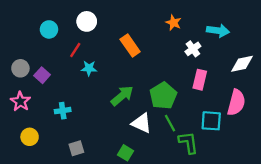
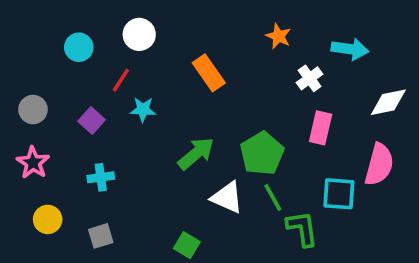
purple square: (42, 75) -> (92, 121), moved
gray square: (76, 148) -> (101, 236), moved
green square: (126, 153) -> (187, 245), moved

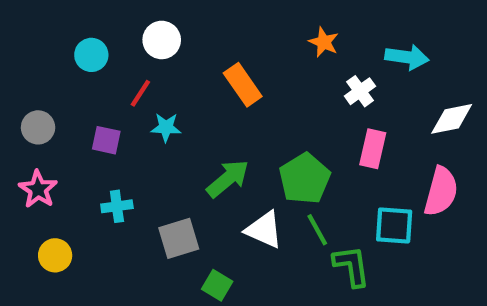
purple square: (92, 121) -> (106, 140), turned -30
gray square: (101, 236) -> (179, 238), moved, size x1.4

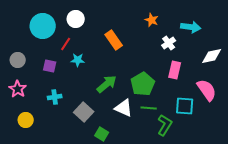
cyan circle: (91, 55) -> (43, 26), size x1.6
pink semicircle: (441, 191) -> (207, 90), turned -50
green line: (317, 230) -> (149, 108), turned -56
gray square: (179, 238) -> (84, 112), turned -30
green L-shape: (351, 266) -> (165, 125), turned 40

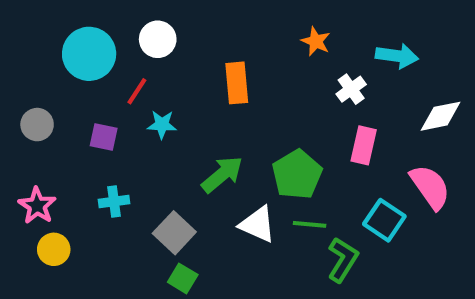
orange rectangle: (114, 40) -> (237, 83), turned 30
pink star: (18, 89) -> (37, 206), moved
cyan square: (185, 106) -> (384, 220), turned 30
green square: (102, 134) -> (183, 278), moved

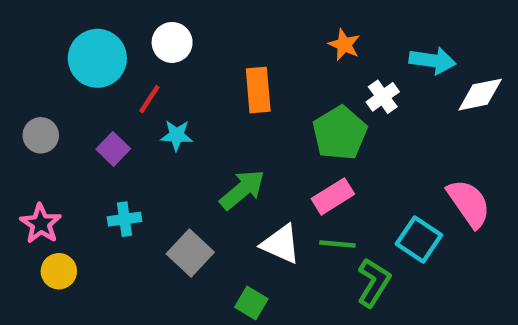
white diamond: (441, 116) -> (480, 95), moved
purple square: (104, 137) -> (113, 149), turned 32
pink rectangle: (364, 145) -> (333, 196), moved, turned 45
green pentagon: (297, 174) -> (340, 133), moved
green square: (183, 278) -> (251, 303), moved

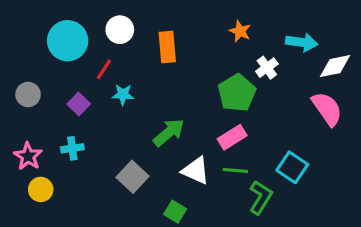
orange rectangle: (258, 90) -> (167, 47), moved
pink semicircle: (469, 203) -> (327, 109), moved
cyan cross: (125, 219) -> (72, 148), moved

